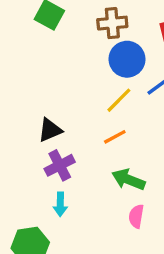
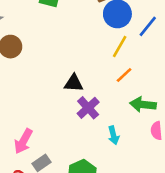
black triangle: (50, 130) -> (74, 83), turned 42
cyan arrow: (60, 204) -> (113, 135), moved

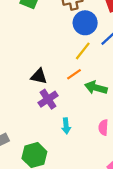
orange line: (124, 75) -> (74, 74), moved
green arrow: (143, 104) -> (96, 88), moved

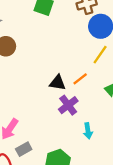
orange line: (74, 74) -> (80, 79), moved

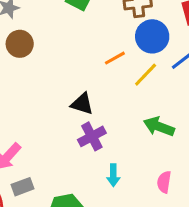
orange line: (80, 79) -> (115, 58), moved

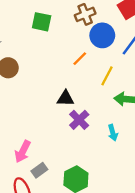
yellow line: (146, 75) -> (107, 76), moved
cyan arrow: (113, 175) -> (113, 133), moved

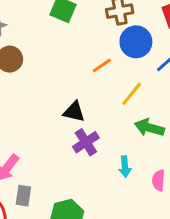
gray rectangle: (39, 170) -> (23, 196), turned -56

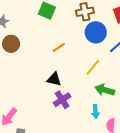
orange line: (102, 65) -> (59, 47), moved
cyan arrow: (125, 167) -> (95, 111), moved

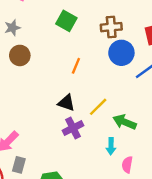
orange line: (59, 47) -> (76, 66), turned -40
yellow line: (93, 67) -> (98, 107), moved

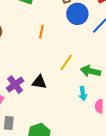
black triangle: (66, 103) -> (39, 82), moved
purple cross: (73, 128) -> (15, 85), moved

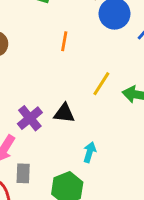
cyan arrow: (83, 93) -> (90, 152), moved, turned -152

